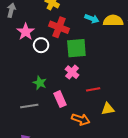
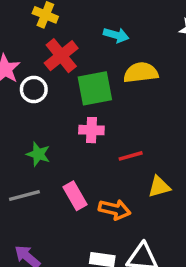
yellow semicircle: (113, 21) -> (141, 73), moved
red cross: (59, 27) -> (61, 56), turned 36
pink cross: (72, 72) -> (91, 130), turned -32
pink rectangle: (60, 99) -> (75, 196), moved

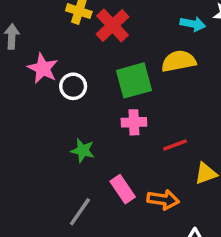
cyan arrow: (116, 35) -> (193, 24), moved
red cross: (61, 56) -> (113, 25), moved
gray line: (24, 196) -> (80, 212), moved, turned -36

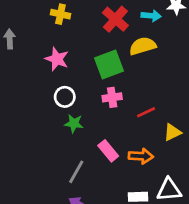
red cross: (113, 25) -> (115, 19), moved
pink star: (43, 68) -> (57, 59), moved
white circle: (73, 86) -> (65, 97), moved

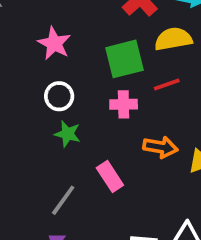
red line: (146, 112) -> (167, 85), moved
orange arrow: (141, 156) -> (160, 147), moved

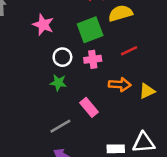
red line: (167, 85) -> (129, 51), moved
white circle: (59, 96) -> (62, 57), moved
gray line: (63, 200) -> (60, 126), turned 30

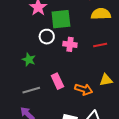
green square: (90, 30) -> (61, 19), moved
green star: (58, 83) -> (29, 60), moved
orange arrow: (120, 85) -> (84, 89), moved

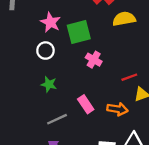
white circle: (47, 37) -> (45, 51), moved
pink cross: (70, 44) -> (94, 60), turned 32
red line: (100, 45) -> (129, 77), moved

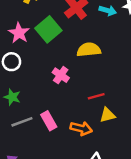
yellow semicircle: (124, 19) -> (89, 50), moved
green square: (79, 32) -> (48, 29), moved, turned -30
gray line: (57, 119) -> (22, 122), moved

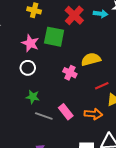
green square: (48, 29) -> (54, 37), turned -30
yellow semicircle: (89, 50) -> (91, 59), moved
gray line: (22, 122) -> (44, 116), turned 48

